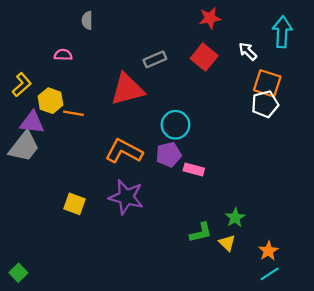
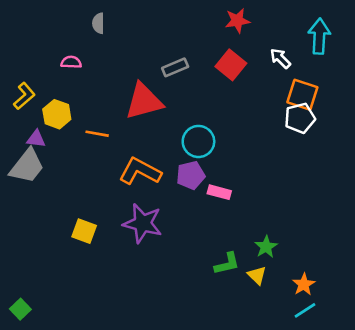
orange line: (73, 113) -> (97, 134), moved
purple triangle: (32, 122) -> (36, 139), size x0.7

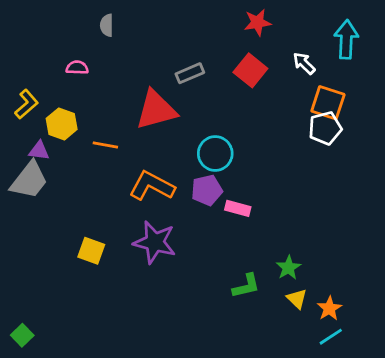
yellow triangle: (257, 275) -> (297, 299), moved

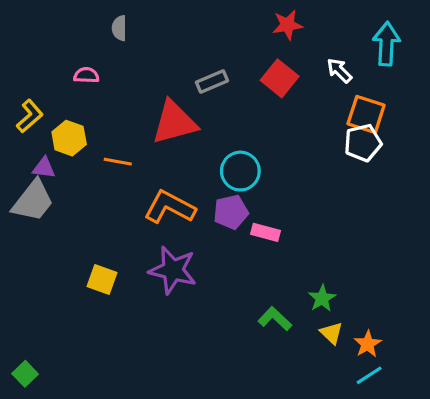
green L-shape: (246, 286) -> (275, 319), turned -124

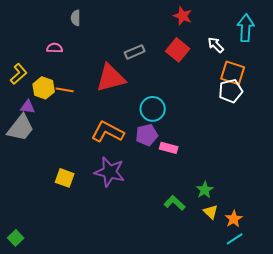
red star: (287, 25) -> (183, 16), turned 30
orange line: (118, 162) -> (65, 90), moved

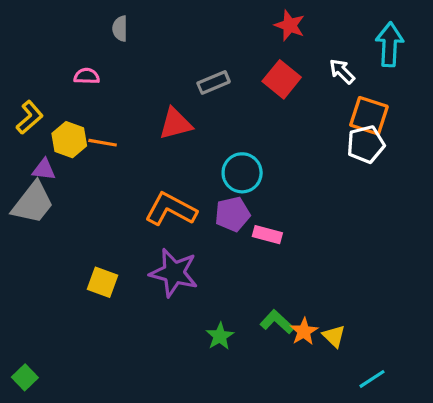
red triangle: (111, 78) -> (175, 124), size x0.7
green star: (205, 190) -> (220, 336), moved
orange star: (234, 219) -> (304, 331), moved

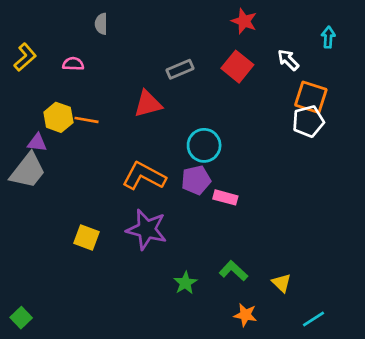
cyan arrow: (390, 44) -> (328, 37), size x0.6
yellow L-shape: (30, 117) -> (25, 57), moved
orange star: (304, 331) -> (245, 315), moved, turned -30

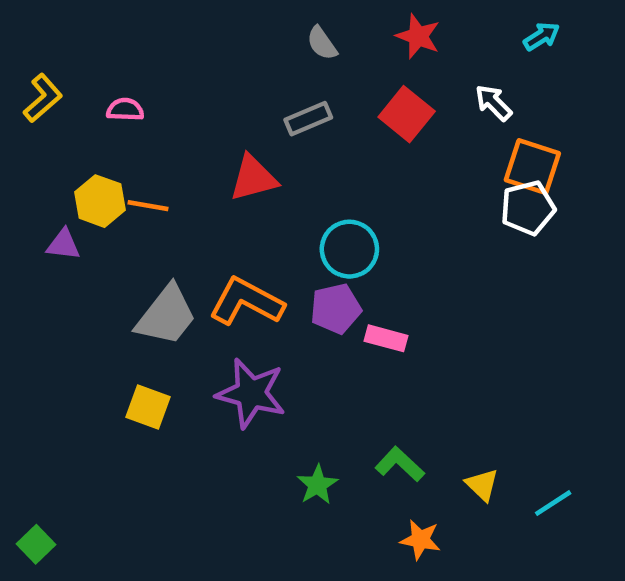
gray semicircle: (101, 24) -> (322, 43), moved, turned -35
cyan arrow: (328, 37) -> (542, 36), moved, turned 55
gray trapezoid: (28, 171) -> (166, 315), moved
cyan line: (314, 319) -> (553, 503), moved

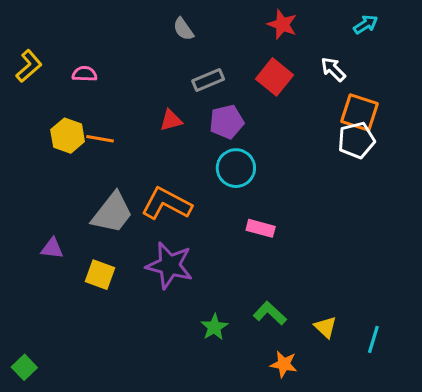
gray semicircle: (322, 43) -> (183, 29), moved
red triangle: (253, 178) -> (171, 120), size x0.7
purple triangle: (63, 245) -> (52, 248), moved
purple pentagon: (336, 309) -> (227, 122), moved
cyan line: (553, 503) -> (373, 339), turned -40

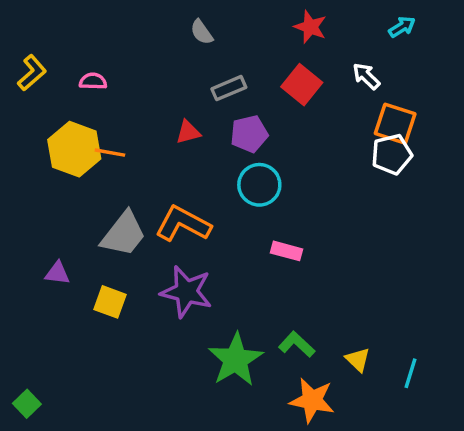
yellow hexagon: (68, 136) -> (74, 149), size x1.4
green star: (214, 327) -> (236, 360), size x1.8
orange star: (284, 364) -> (312, 400), size x1.5

